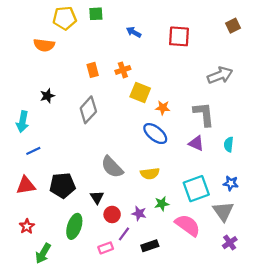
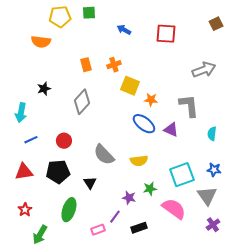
purple triangle: (196, 143) -> (171, 130), moved
red circle: (112, 214) -> (64, 141), moved

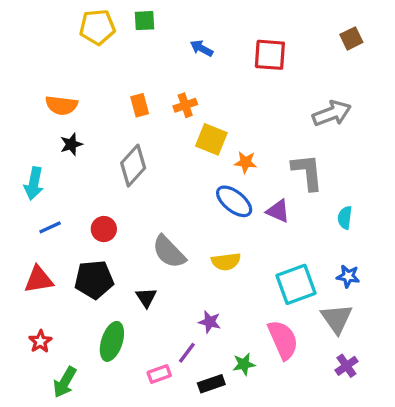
orange semicircle: (41, 42) -> (61, 105), moved
green star: (150, 189) -> (244, 364), moved
pink semicircle: (174, 209) -> (283, 340), turned 30
black rectangle: (139, 228) -> (211, 384), moved

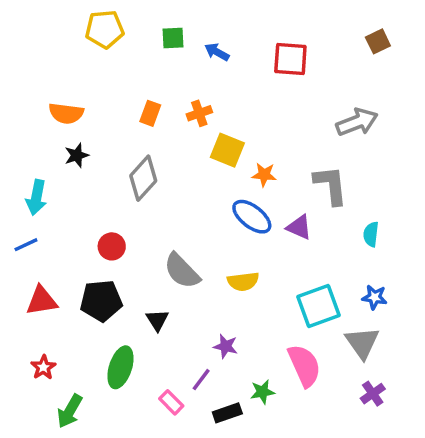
green square: (145, 21) -> (173, 38), moved
orange rectangle: (140, 105) -> (150, 113), turned 35
blue line: (50, 227) -> (26, 245), moved
pink rectangle: (159, 374) -> (171, 402), turned 65

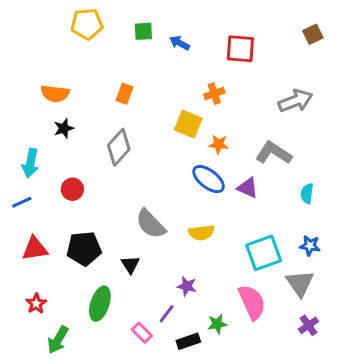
orange cross: (199, 113) -> (214, 94), moved
gray L-shape: (331, 185) -> (274, 153), turned -51
red circle: (112, 246) -> (72, 189), moved

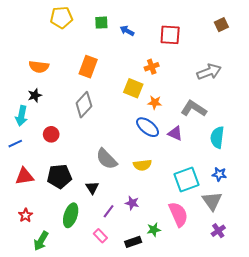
orange rectangle: (125, 94) -> (88, 67), size x1.5
black star: (64, 128) -> (35, 95), moved
cyan semicircle: (307, 194) -> (217, 137), size x1.5
purple line: (167, 314) -> (109, 211), moved

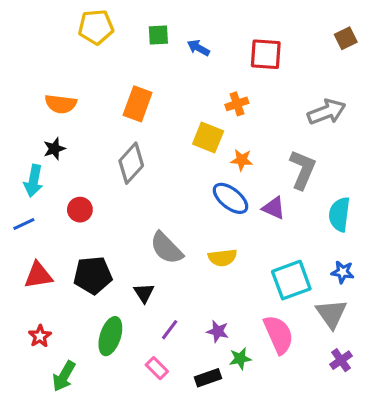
gray L-shape: (194, 109) -> (303, 170), turned 80
purple star: (132, 203) -> (218, 331), moved

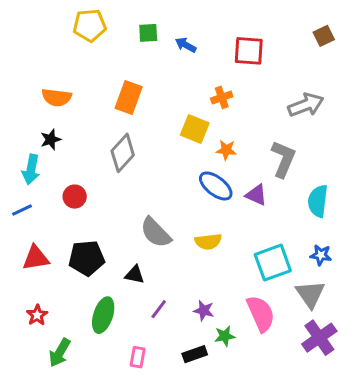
black triangle: (144, 293) -> (135, 275), turned -45
purple cross: (341, 360) -> (319, 338), size x1.6
pink rectangle: (157, 368) -> (138, 357), moved, turned 55

